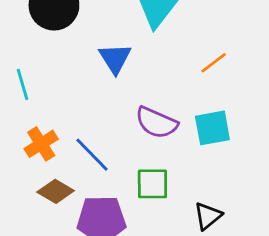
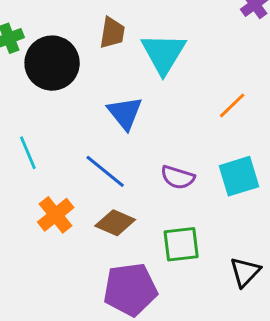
purple semicircle: (156, 123) -> (178, 177), size x0.7
blue line: (92, 155) -> (105, 171), moved
brown diamond: (56, 191) -> (115, 223), moved

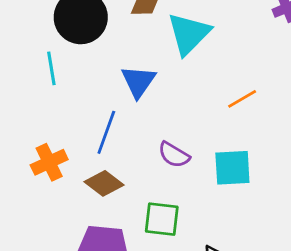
cyan line: (28, 153) -> (51, 68), moved
blue line: (105, 171) -> (106, 132), turned 57

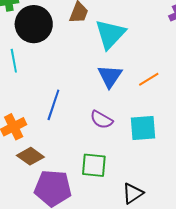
blue triangle: (138, 81) -> (110, 76), moved
brown diamond: (104, 183) -> (30, 156), moved

